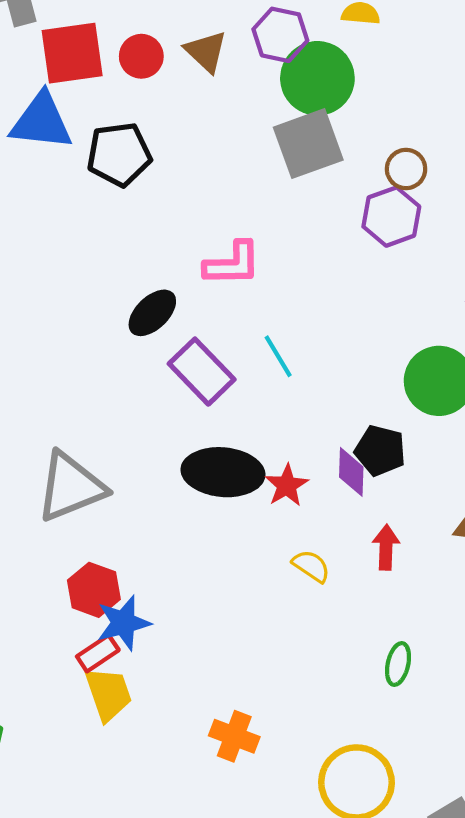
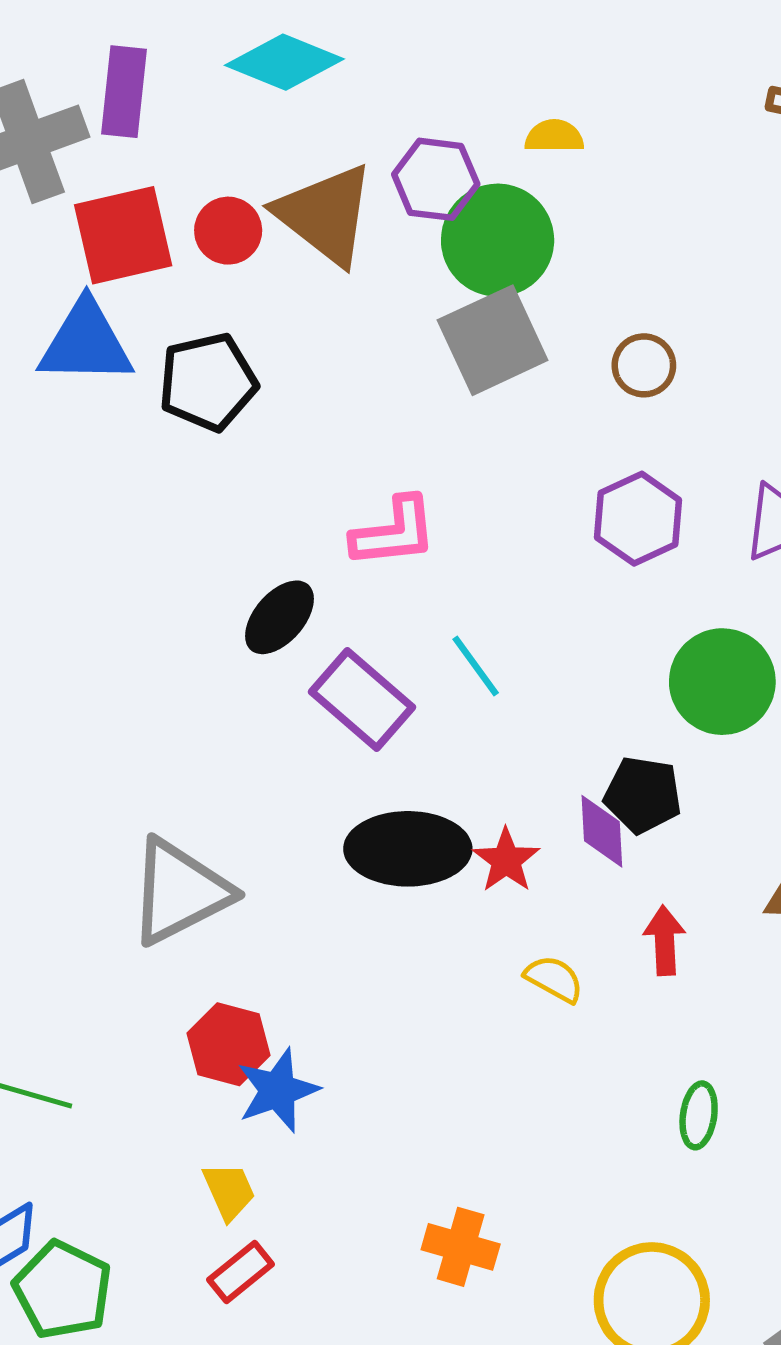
brown triangle: (206, 51) -> (325, 215), size x1.6
purple hexagon: (391, 217) -> (638, 519), moved
red rectangle: (98, 653) -> (241, 1272), moved
yellow trapezoid: (108, 694) -> (229, 1191), moved, size x0.7

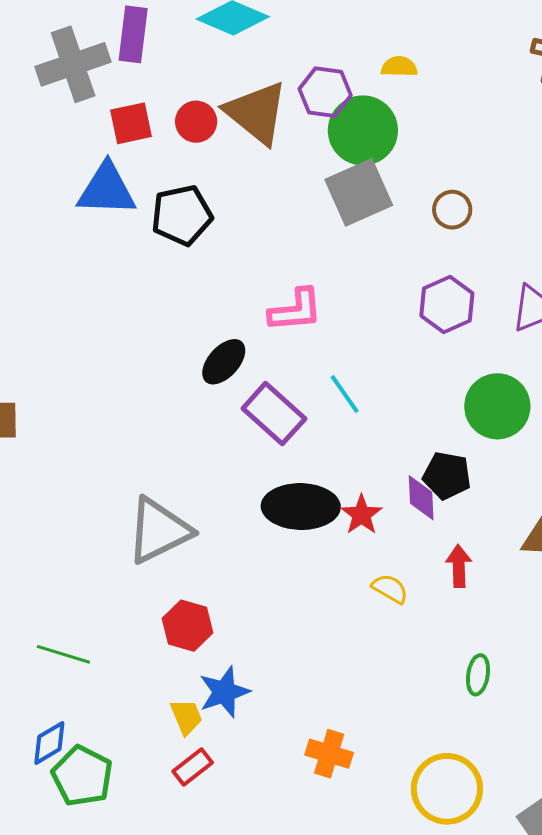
red square: (123, 235) -> (131, 123), size x0.7
blue star: (278, 1090) -> (224, 692), moved

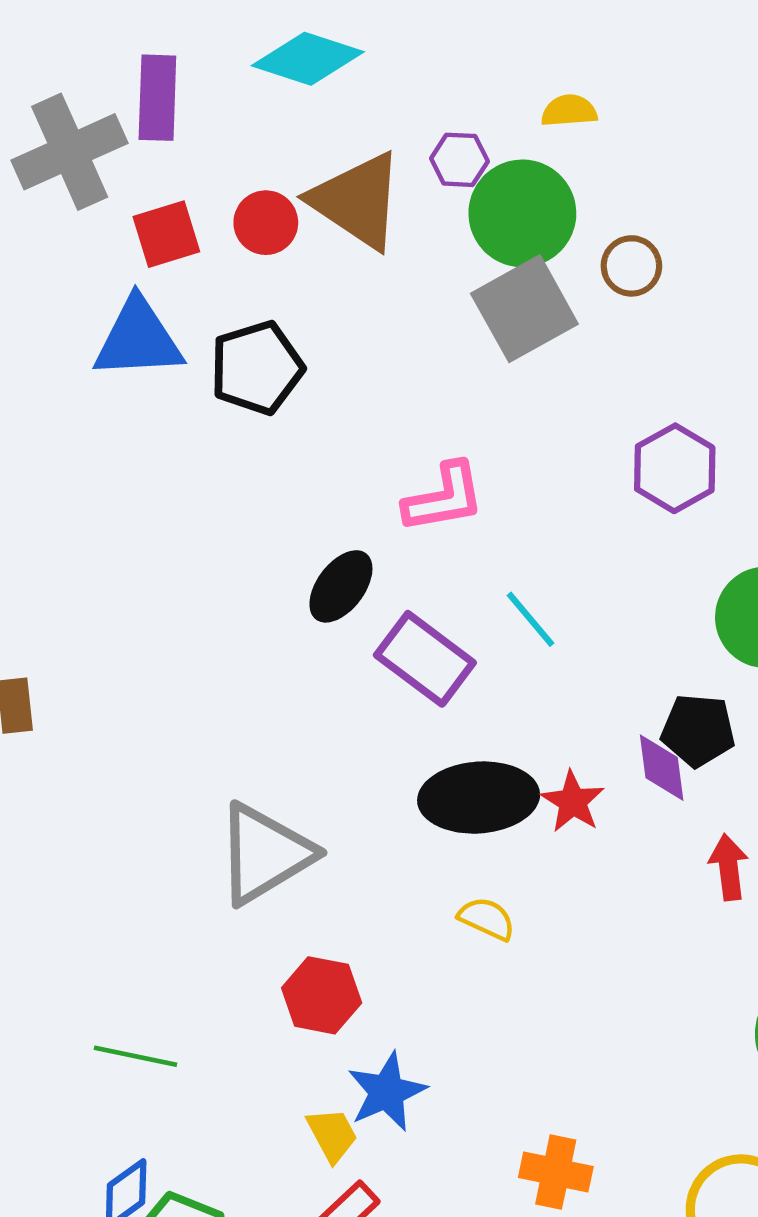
purple hexagon: (325, 92) -> (459, 160), size x0.7
brown circle: (452, 210) -> (631, 266), moved
yellow semicircle: (390, 589) -> (487, 919), moved

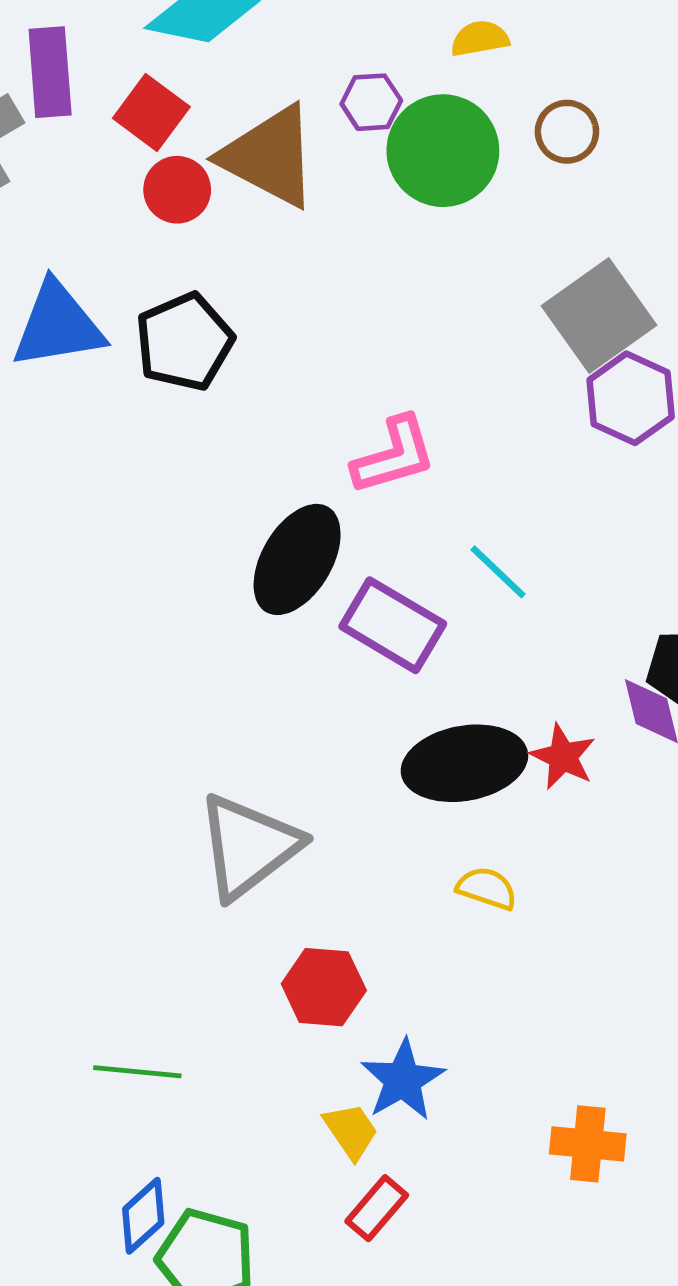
red square: (166, 234) -> (151, 112), moved, turned -30
brown circle: (631, 266) -> (567, 132), moved
gray square: (524, 309) -> (599, 316), moved
black ellipse: (341, 586) -> (297, 559), size x1.4

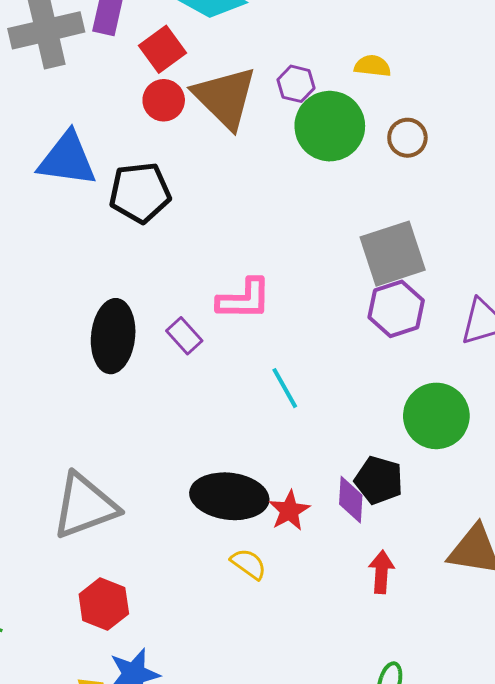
black ellipse: (297, 559) -> (113, 336), moved, turned -42
purple rectangle: (393, 625) -> (184, 336), moved, size x0.6
yellow semicircle: (487, 888) -> (248, 564), moved

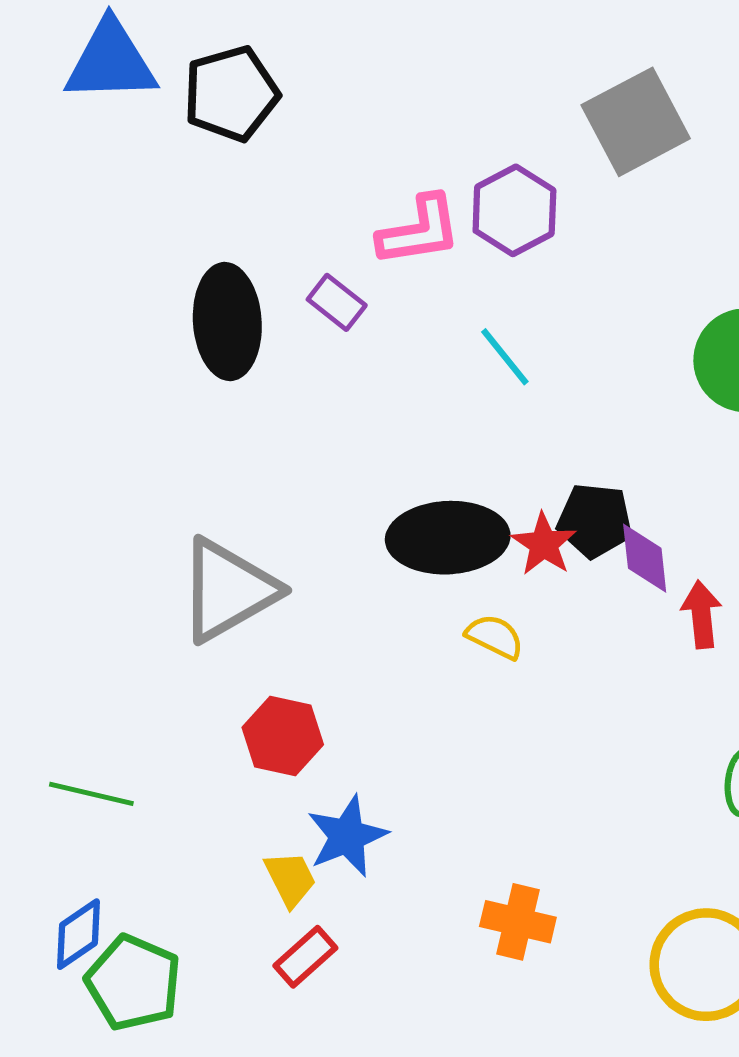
purple hexagon: (396, 309) -> (514, 210), moved
black pentagon: (379, 480) -> (595, 520), moved
purple diamond: (351, 500) -> (645, 558), moved

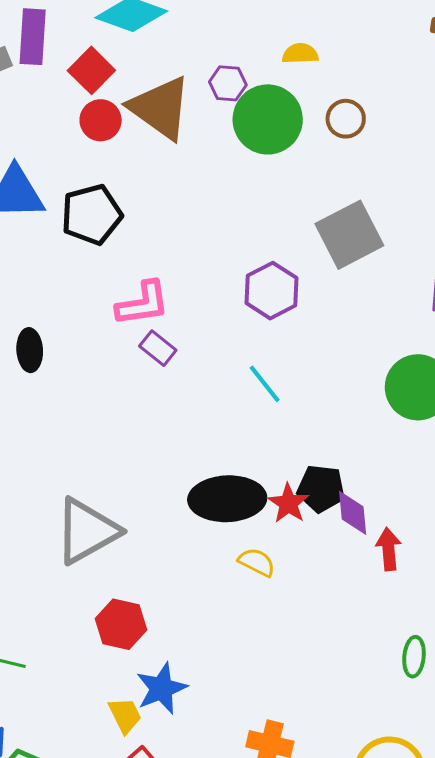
pink L-shape: (419, 231) -> (143, 303), moved
black ellipse: (227, 322) -> (30, 350), moved, size x0.6

